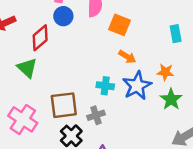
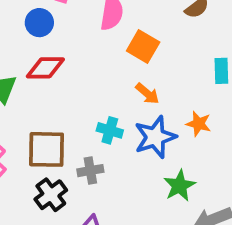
blue circle: (63, 16) -> (39, 23), moved
red diamond: (40, 38) -> (45, 68), moved, turned 32
green star: (171, 99) -> (179, 186), moved

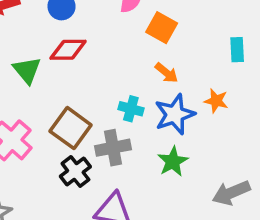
brown square: (47, 149) -> (71, 128), turned 36
gray cross: (90, 171) -> (113, 148), size x1.4
green star: (179, 186) -> (173, 161), moved

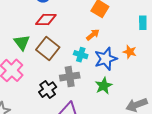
green triangle: (27, 70) -> (22, 42), moved
orange arrow: (166, 73) -> (93, 35), moved, turned -80
brown square: (71, 128) -> (48, 49), moved

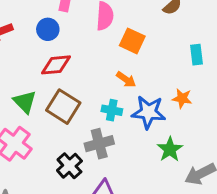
orange arrow: (93, 35) -> (126, 79), turned 80
blue star: (106, 59) -> (148, 112), turned 30
green star: (104, 86) -> (170, 149), moved

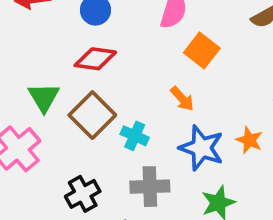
cyan cross: (112, 110) -> (135, 136), moved
gray cross: (99, 144) -> (150, 187), moved

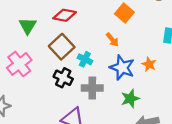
green triangle: (44, 97) -> (28, 26), moved
black cross: (83, 194) -> (63, 78), moved, turned -36

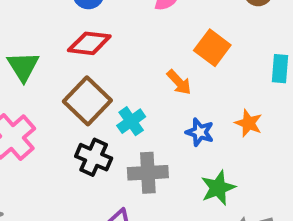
orange square: (124, 13) -> (212, 48), moved
cyan cross: (85, 59) -> (131, 121), turned 32
blue star: (122, 68) -> (200, 132), size x0.6

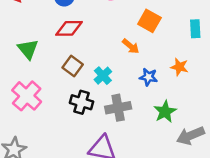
brown square: (87, 101) -> (73, 66), size x0.7

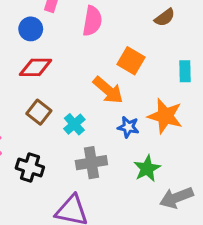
orange arrow: (131, 46) -> (108, 90), size x1.5
orange star: (179, 67) -> (165, 116), size x1.6
black cross: (82, 102) -> (30, 168), moved

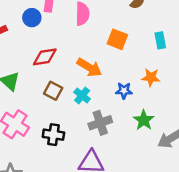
blue circle: (31, 29) -> (32, 18), moved
orange arrow: (108, 90) -> (89, 67), moved
orange star: (165, 116) -> (151, 77), size x0.7

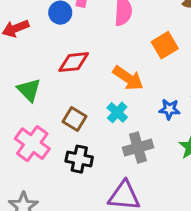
orange square: (117, 39) -> (165, 45), turned 35
brown square: (53, 91) -> (74, 119), moved

